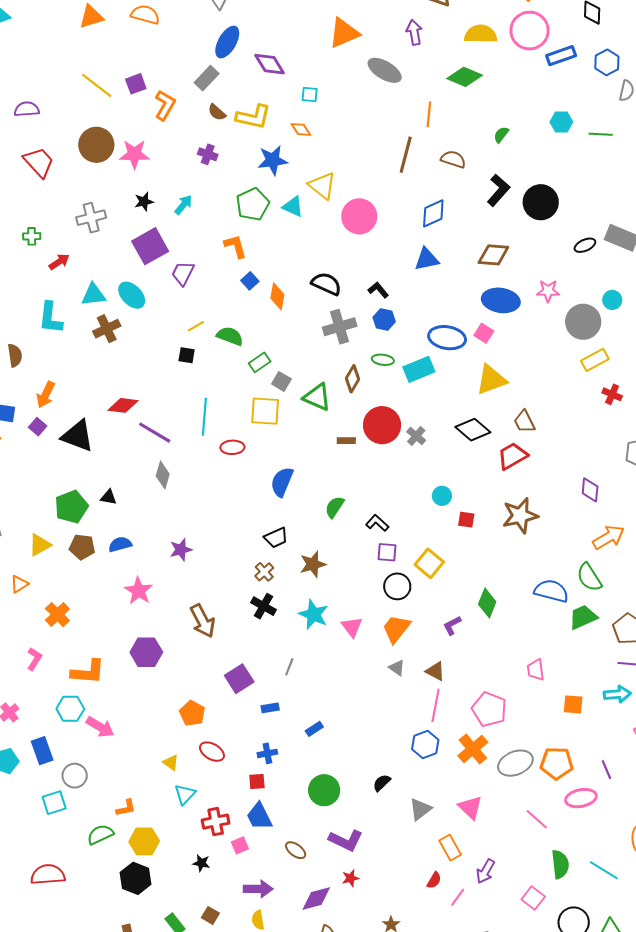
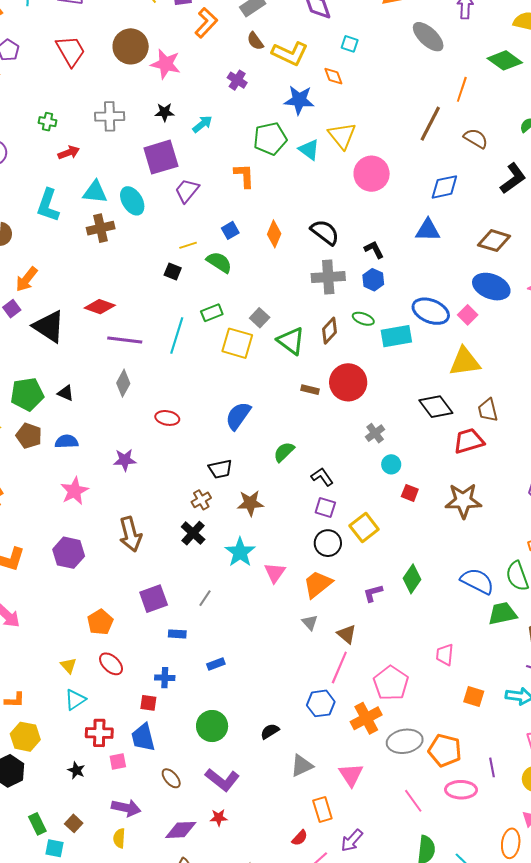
blue square: (250, 281) -> (230, 230), moved
green rectangle: (260, 362) -> (212, 313), moved
purple line: (155, 433) -> (125, 340), turned -36
gray cross: (416, 436) -> (375, 433), moved
red ellipse: (232, 447) -> (167, 418), moved

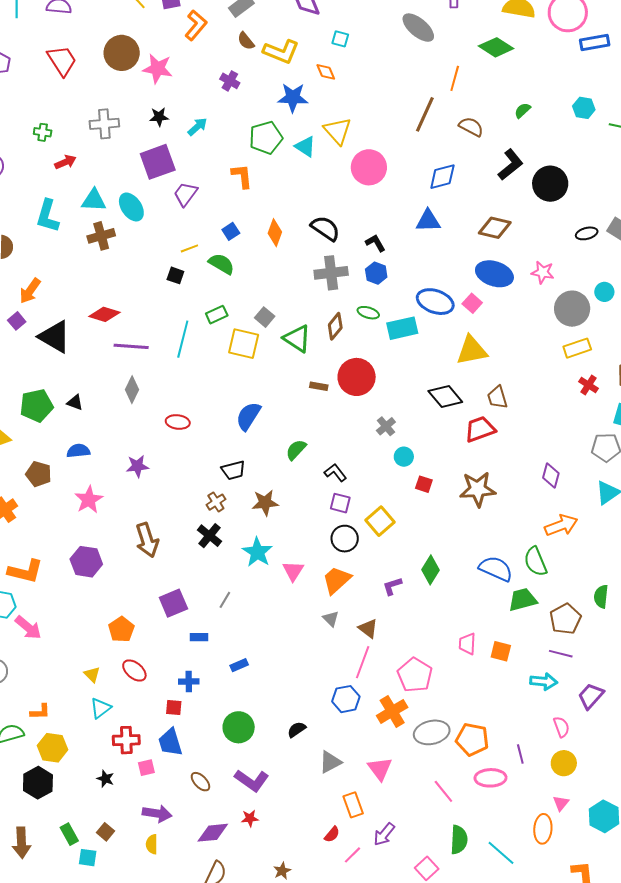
brown pentagon: (29, 436) -> (39, 474), moved
orange square: (474, 697) -> (501, 651), moved

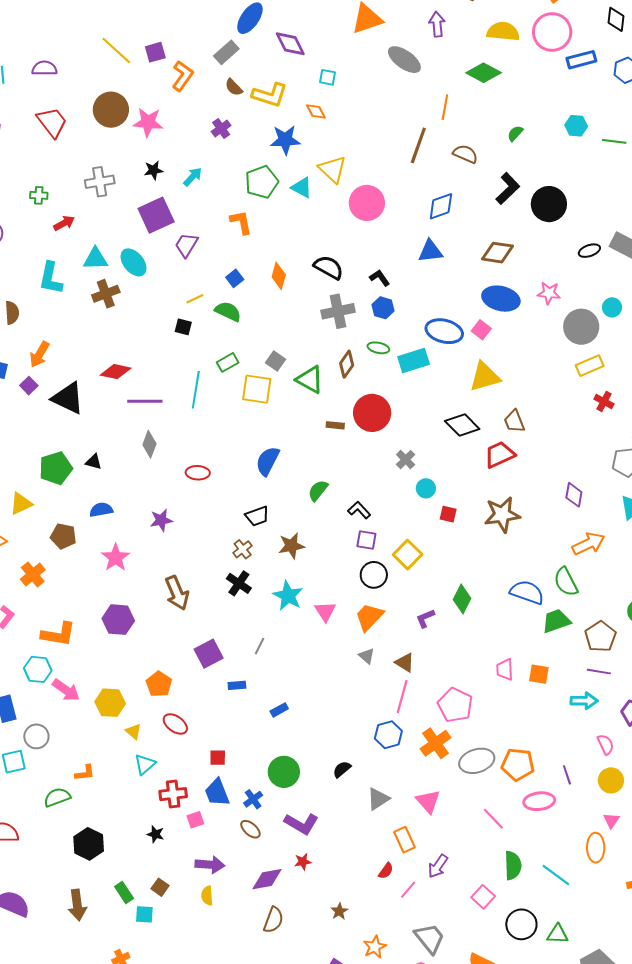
purple cross: (230, 81) -> (221, 128), turned 30
blue cross: (189, 681) -> (253, 799), moved, turned -30
yellow hexagon: (53, 748) -> (110, 703), moved

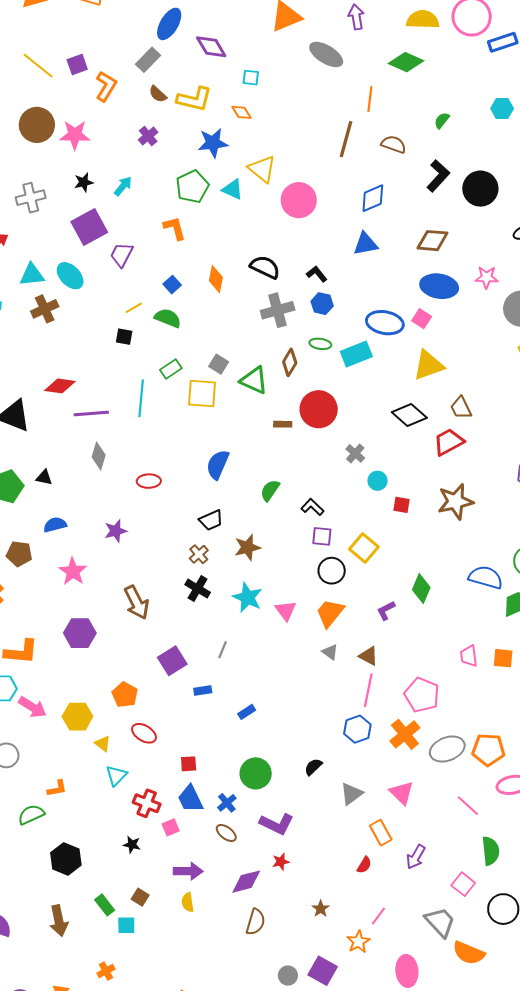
red cross: (173, 794) -> (147, 803), turned 32
pink line: (408, 890) -> (378, 916), moved
gray trapezoid: (430, 938) -> (440, 922), moved

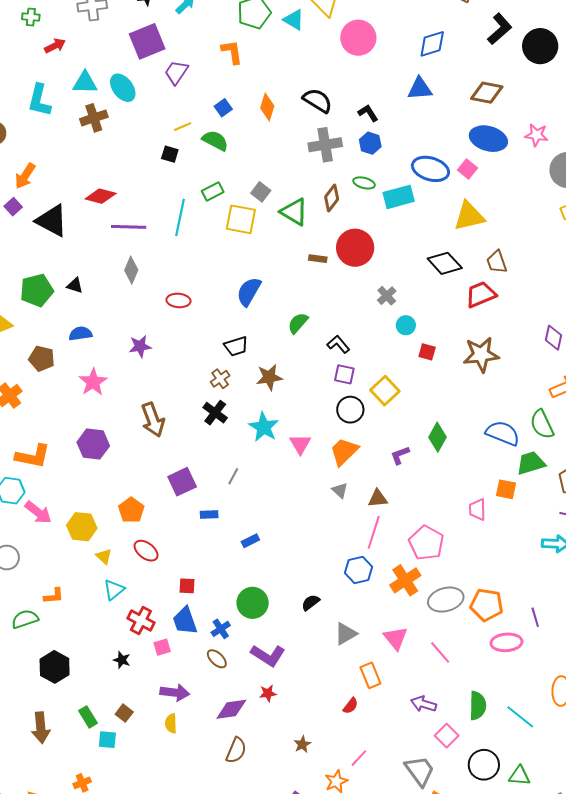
brown triangle: (369, 656) -> (378, 498), turned -40
orange square: (503, 658) -> (506, 489), moved
pink line: (468, 806) -> (440, 652), moved
purple arrow: (416, 857) -> (424, 704), moved, turned 70

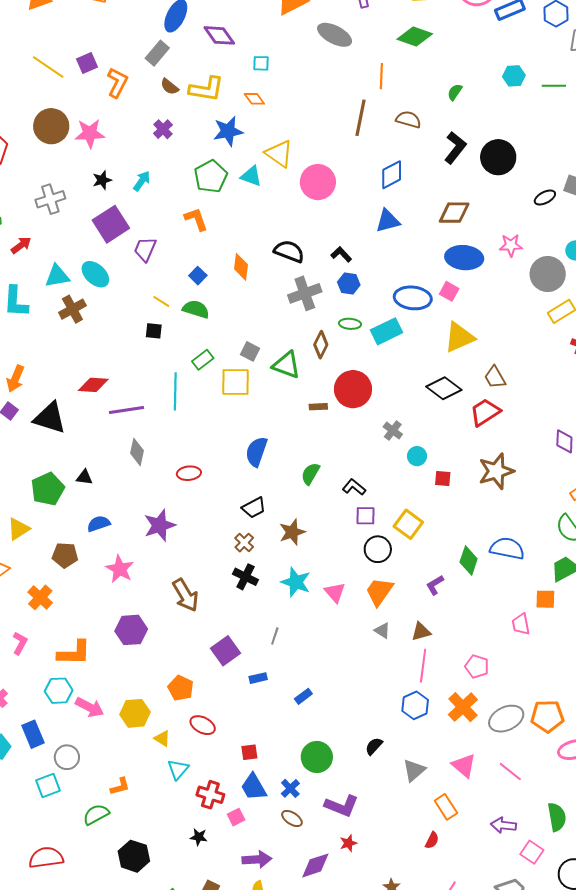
yellow line: (183, 127) -> (161, 301), turned 66
purple star: (140, 346) -> (160, 525), size x1.4
blue semicircle: (503, 433) -> (507, 548), moved
pink pentagon: (426, 543) -> (477, 666), size x0.7

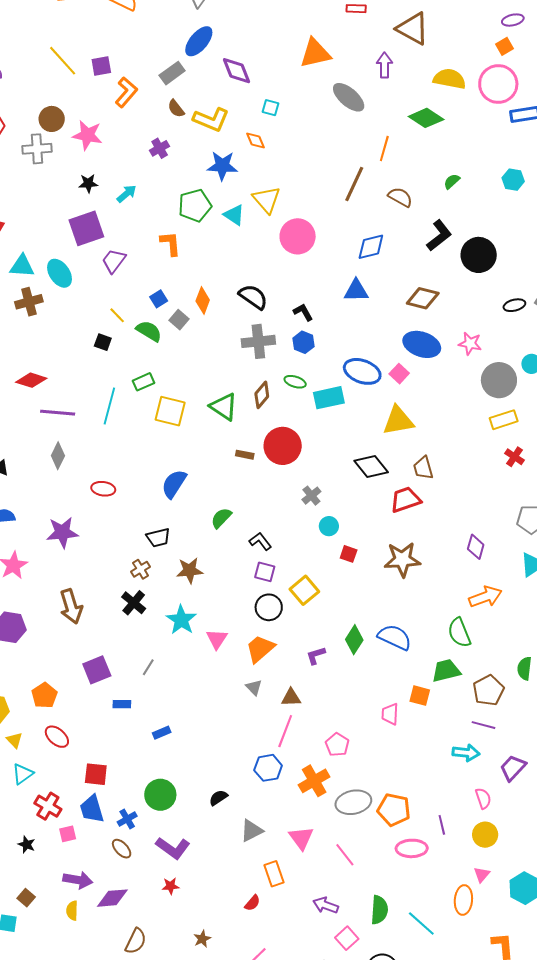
brown circle: (51, 126) -> (52, 119), size x0.7
gray cross: (50, 199) -> (37, 149), moved
gray square: (250, 351) -> (179, 320), moved
red square: (249, 752) -> (96, 774), size x1.4
purple diamond: (315, 865) -> (112, 898), moved

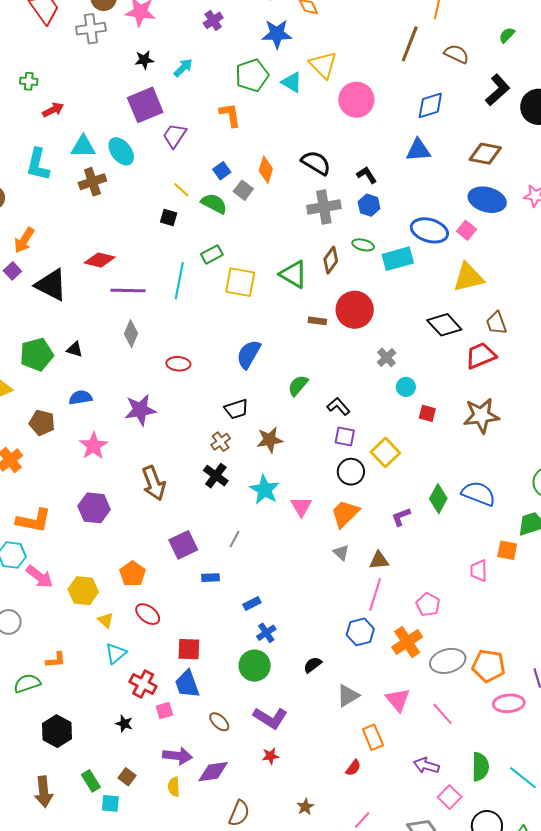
blue cross: (127, 819) -> (266, 633), moved

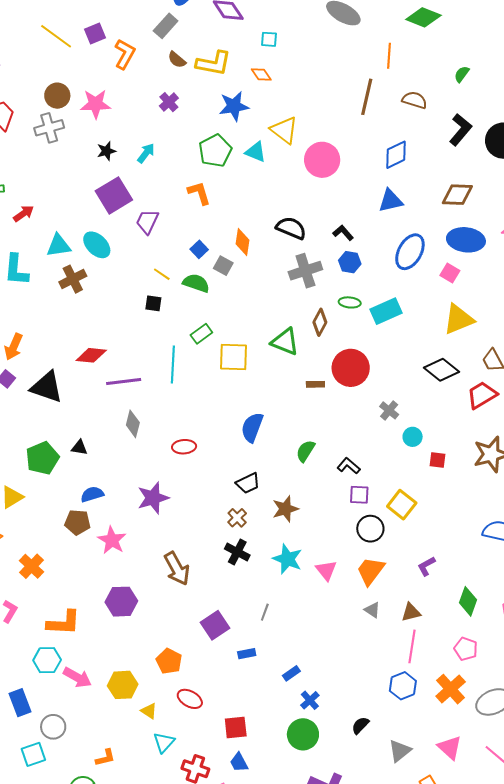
blue ellipse: (429, 230) -> (410, 252), moved, turned -69
brown pentagon: (42, 423) -> (77, 522), moved
green diamond: (438, 499) -> (468, 601), moved
blue trapezoid: (187, 684) -> (239, 762), size x0.7

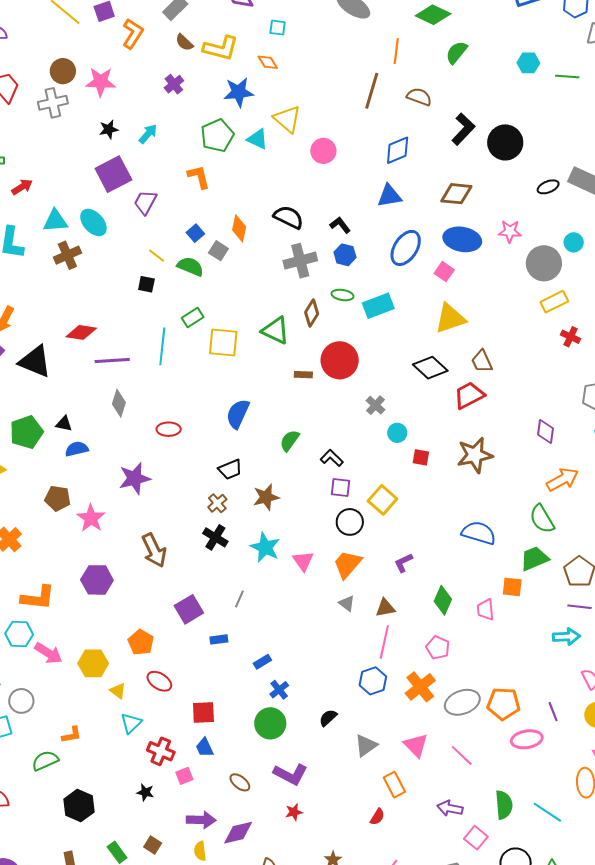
green semicircle: (462, 74) -> (456, 52), moved, size x1.4
pink circle: (322, 160) -> (323, 151), size x0.7
blue semicircle: (92, 494) -> (77, 449), moved

